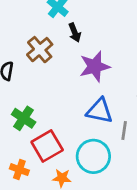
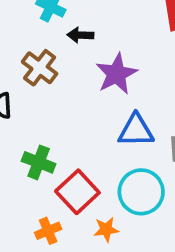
black arrow: (75, 32) -> (80, 35), turned 126
orange cross: (19, 170) -> (48, 231), turned -30

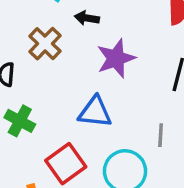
blue triangle: (136, 130) -> (95, 112), moved
green cross: (39, 162) -> (20, 121), moved

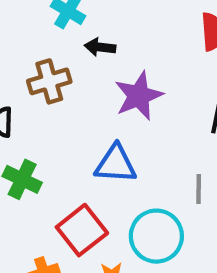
brown cross: (45, 44) -> (49, 81), turned 32

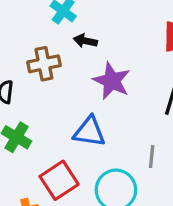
purple star: (139, 96) -> (112, 81), turned -30

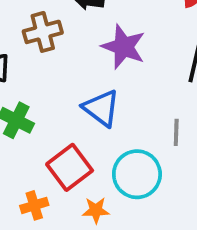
blue triangle: (89, 132) -> (101, 108), turned 32

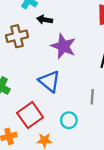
cyan circle: (137, 174) -> (69, 120), size x0.6

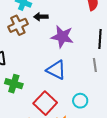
brown cross: (17, 36) -> (18, 25), moved
gray line: (92, 97) -> (95, 65), moved

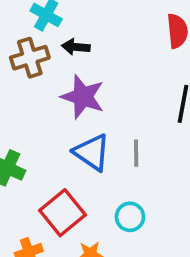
purple star: (62, 37) -> (83, 97), moved
gray line: (95, 65) -> (136, 153), moved

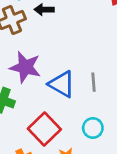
purple star: (83, 97) -> (25, 67), moved

